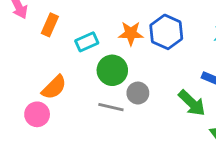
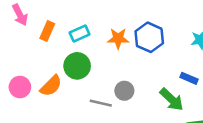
cyan rectangle: (87, 42) -> (80, 34), moved
green circle: (112, 70) -> (77, 66), moved
pink circle: (37, 114) -> (20, 87), moved

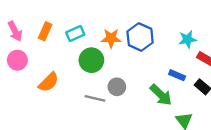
pink arrow: (20, 15) -> (15, 31), moved
green circle: (77, 66) -> (91, 60), moved
pink circle: (20, 87) -> (17, 60), moved

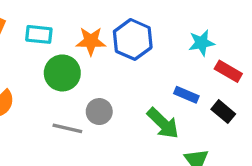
cyan rectangle: (75, 34) -> (39, 34), turned 30

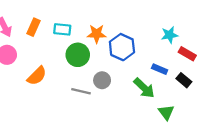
blue hexagon: (133, 39) -> (122, 47), moved

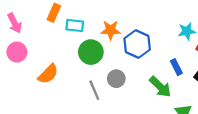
orange rectangle: (33, 27) -> (54, 13), moved
blue rectangle: (160, 69) -> (176, 67), turned 40
gray line: (81, 91) -> (94, 90), turned 54

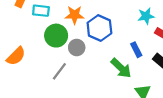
gray circle: (116, 79) -> (77, 47), moved
gray line: (94, 90) -> (59, 71), turned 60

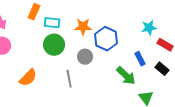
green circle: (56, 36) -> (54, 45), moved
orange semicircle: (16, 56) -> (28, 78), moved
gray line: (59, 71) -> (69, 79), turned -48

